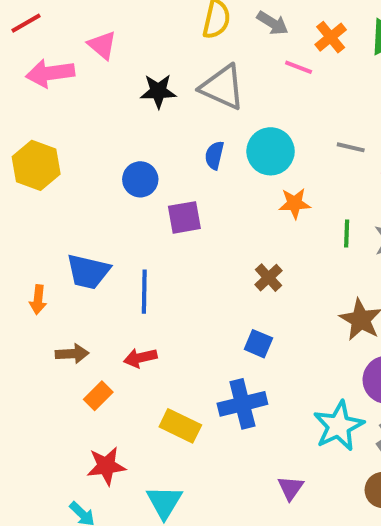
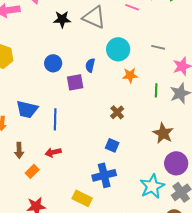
blue semicircle: (214, 155) -> (90, 65), moved
brown arrow: (72, 354) -> (19, 150), turned 91
yellow rectangle: (180, 426) -> (82, 198), moved

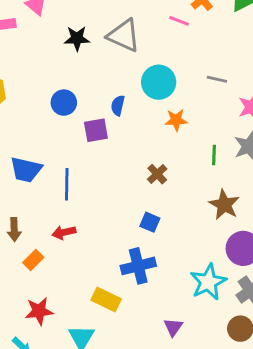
green line: (156, 90) -> (214, 155), moved

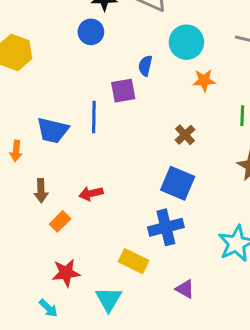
blue circle: (64, 103) -> (91, 32), moved
blue line: (67, 184) -> (94, 117), moved
blue square: (150, 222) -> (178, 183), size x1.6
purple triangle: (173, 327) -> (185, 289), moved, turned -36

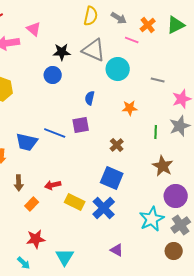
cyan circle: (186, 42) -> (118, 69), moved
purple square: (123, 91) -> (81, 125), moved
blue line: (94, 117) -> (55, 133), turned -70
blue cross: (166, 227) -> (104, 208), turned -30
yellow rectangle: (134, 261) -> (75, 202), moved

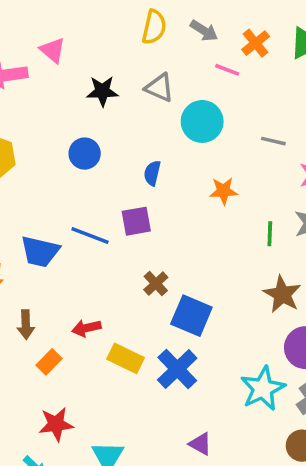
gray triangle: (94, 50) -> (159, 88), size x0.7
blue circle: (53, 75) -> (85, 154), moved
brown cross: (117, 145) -> (156, 284), moved

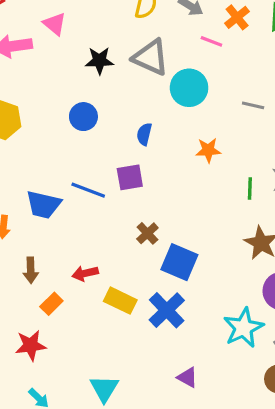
gray triangle: (159, 88) -> (151, 57), size x1.4
red star: (56, 424) -> (31, 345), moved

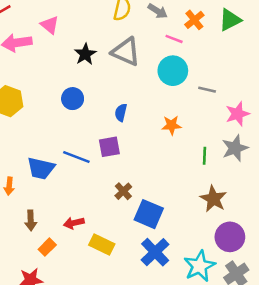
black star: (99, 61) -> (85, 54), turned -30
cyan circle: (189, 88) -> (173, 71), moved
blue cross: (167, 310) -> (155, 252), moved

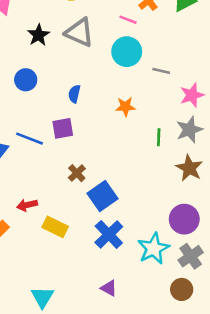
brown star: (213, 199) -> (189, 168), moved
blue square: (149, 214) -> (102, 196), turned 32

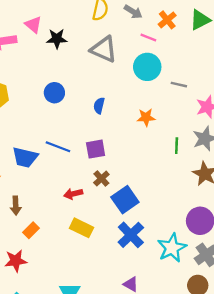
black star: (38, 35) -> (57, 39), moved, turned 30
purple square: (63, 128) -> (96, 149), moved
red arrow: (27, 205) -> (73, 194), moved

